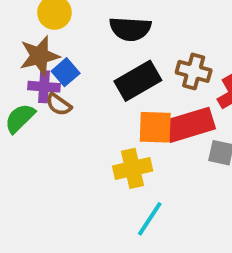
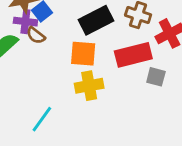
orange square: (155, 127) -> (83, 54), moved
cyan line: (150, 219) -> (42, 119), moved

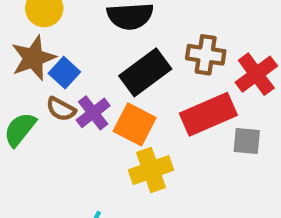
purple cross: (25, 22) -> (93, 113), moved, turned -35
orange square: (83, 54) -> (135, 124), turned 32

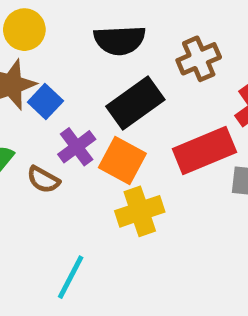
brown cross: (206, 55) -> (199, 59), moved, turned -33
brown semicircle: (61, 109) -> (43, 180), moved

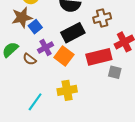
yellow cross: (140, 211) -> (67, 90), moved

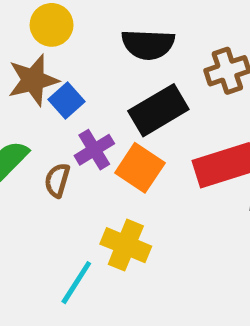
brown semicircle: (30, 59) -> (57, 180), turned 72
yellow cross: (67, 90) -> (126, 245), moved, turned 36

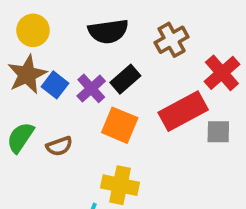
black rectangle: (158, 110) -> (125, 79), size x0.7
purple cross: (94, 150) -> (91, 88), moved
brown semicircle: (57, 180) -> (59, 146), turned -115

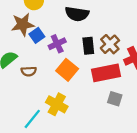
brown cross: (172, 40) -> (110, 44), moved, turned -30
black rectangle: (125, 79) -> (88, 46), moved, turned -72
gray square: (218, 132) -> (115, 99), moved

